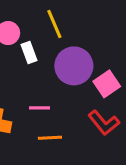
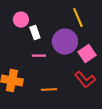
yellow line: (54, 24) -> (78, 18), moved
pink line: (39, 108) -> (39, 56), moved

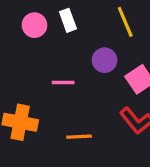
white rectangle: (35, 33) -> (68, 20), moved
purple circle: (65, 42) -> (105, 60), size x0.6

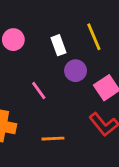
white rectangle: (68, 20) -> (59, 45), moved
pink line: (63, 82) -> (39, 90), turned 54

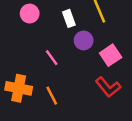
orange line: (53, 139) -> (52, 96), moved, turned 66

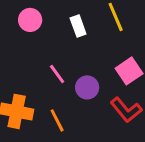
purple circle: (84, 40) -> (87, 87), moved

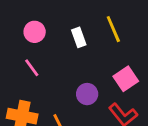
pink line: (57, 74) -> (32, 68), moved

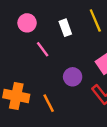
pink line: (32, 68) -> (43, 49), moved

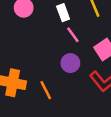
pink line: (43, 49) -> (73, 35), moved

